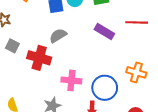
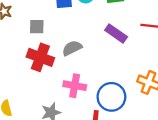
gray semicircle: (58, 36) -> (72, 48), moved
gray square: (12, 46) -> (37, 27), moved, turned -32

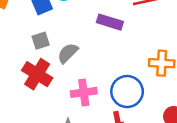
gray square: (37, 27) -> (41, 41), moved
red cross: (40, 57) -> (37, 74), turned 30

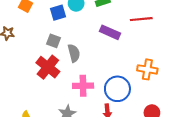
gray square: (41, 41) -> (53, 41), turned 32
gray semicircle: (68, 53) -> (74, 53), turned 114

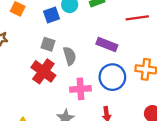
purple rectangle: (110, 32) -> (107, 45), moved
blue circle: (117, 89) -> (112, 77), moved

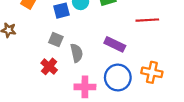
red cross: (43, 71) -> (49, 66), size x0.7

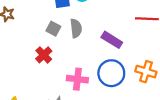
gray semicircle: (77, 53) -> (76, 28), moved

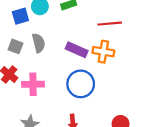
orange cross: (146, 72) -> (103, 52), moved
pink cross: (77, 79) -> (33, 84), moved

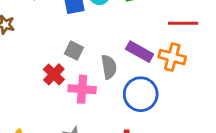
gray semicircle: (39, 43) -> (109, 67), moved
gray square: (15, 46) -> (74, 51), moved

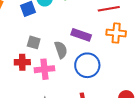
orange cross: (172, 57) -> (116, 33), moved
red cross: (54, 74) -> (22, 62), turned -35

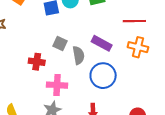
gray square: (34, 42) -> (60, 43), moved
pink cross: (44, 69) -> (57, 85), moved

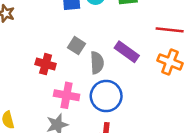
blue circle: (103, 76) -> (106, 96), moved

